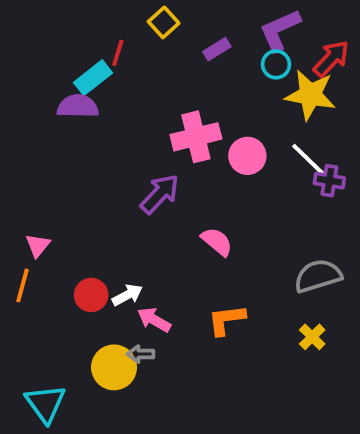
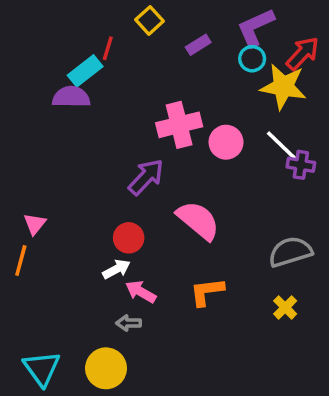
pink semicircle: (217, 242) -> (198, 220), size x1.5
red circle: (91, 295) -> (129, 238), moved
yellow circle: (114, 367) -> (106, 368), moved

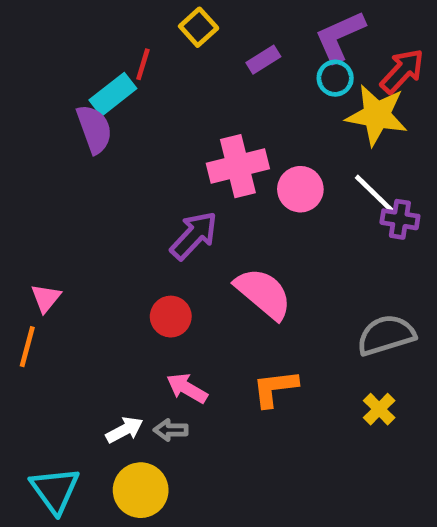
purple semicircle: (71, 97) -> (94, 129), turned 69
white arrow: (116, 269) -> (124, 430), moved

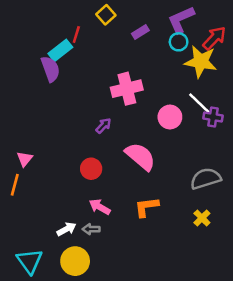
pink circle: (300, 189) -> (170, 117), moved
purple arrow: (194, 236) -> (103, 126), size x0.6

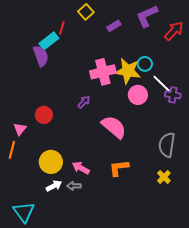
cyan circle: (179, 42) -> (145, 64), moved
yellow star: (201, 62) -> (128, 71), moved
red circle: (91, 169) -> (44, 115), moved
gray semicircle: (206, 179) -> (167, 145), turned -65
yellow circle: (75, 261) -> (51, 162), moved

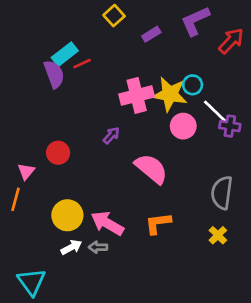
red line: (62, 28) -> (82, 64), moved, turned 48
pink arrow: (81, 168) -> (107, 223), size x1.4

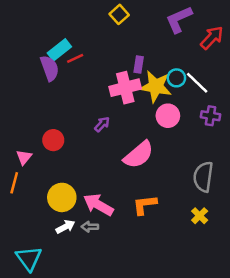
yellow square: (114, 16) -> (119, 14), moved
purple rectangle: (151, 34) -> (139, 64), moved, turned -49
white line: (215, 111) -> (197, 83), moved
pink semicircle: (151, 169) -> (139, 155), turned 100

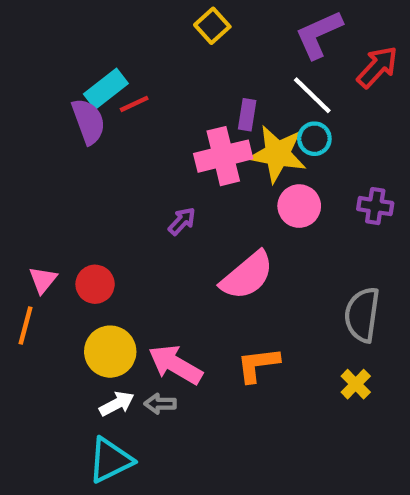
white line: (197, 83) -> (312, 95), moved
red circle: (53, 140) -> (95, 284), moved
cyan triangle: (29, 258) -> (110, 460), moved, turned 40

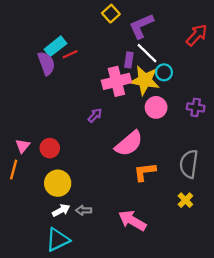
purple L-shape: (319, 34) -> (141, 26), moved
white line: (312, 95) -> (147, 53), moved
pink arrow: (175, 365) -> (132, 220), moved
orange L-shape: (258, 365) -> (145, 172), moved

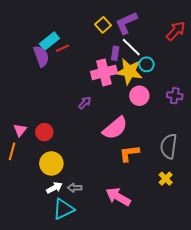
yellow square: (111, 14) -> (103, 25), moved
cyan triangle: (58, 240) -> (64, 209), moved

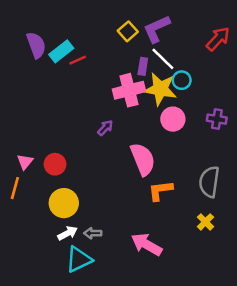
purple semicircle: (41, 56) -> (36, 45), moved
pink semicircle: (115, 128) -> (143, 159), turned -72

